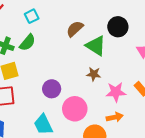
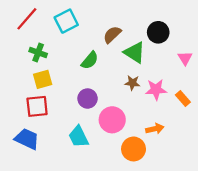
cyan square: (32, 16) -> (66, 21), size x1.5
green semicircle: (27, 43) -> (90, 60), moved
pink star: (116, 92) -> (156, 90), moved

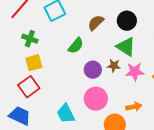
black circle: (158, 32) -> (127, 21), moved
green triangle: (135, 53) -> (126, 47), moved
purple circle: (88, 99) -> (93, 70), moved
red square: (37, 106) -> (29, 87), turned -30

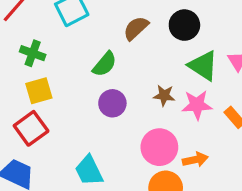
green triangle: (126, 47) -> (203, 66), moved
purple circle: (93, 70) -> (112, 103), moved
pink circle: (96, 99) -> (159, 147), moved

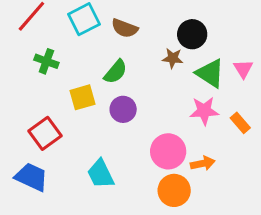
brown semicircle: (136, 28) -> (125, 28), moved, turned -116
yellow square: (39, 91) -> (83, 97), moved
brown star: (164, 95) -> (173, 58), moved

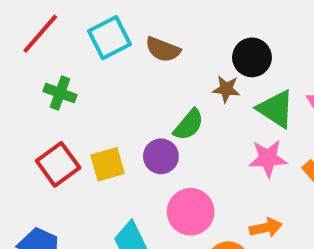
green semicircle: (116, 72) -> (189, 125), moved
yellow square: (83, 97) -> (108, 164), moved
red square: (45, 133) -> (58, 164), moved
pink circle: (168, 151) -> (191, 212), moved

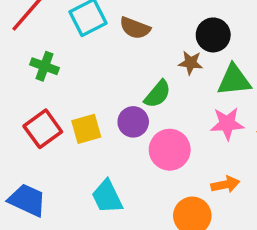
green triangle: (276, 109) -> (234, 80), turned -39
pink circle: (191, 212) -> (170, 150), moved

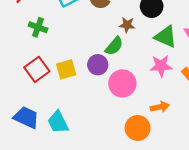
brown star: (191, 63) -> (127, 25), moved
green triangle: (234, 80) -> (166, 37), turned 30
cyan trapezoid: (107, 197) -> (58, 122), moved

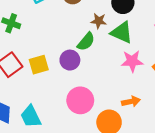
green triangle: (166, 37) -> (122, 32), moved
pink circle: (122, 83) -> (80, 100), moved

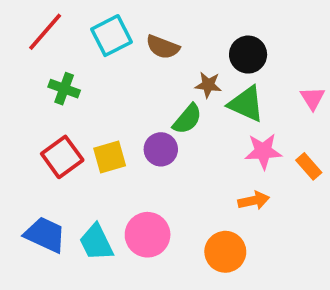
pink circle: (80, 100) -> (148, 235), moved
orange arrow: (131, 102) -> (254, 201), moved

